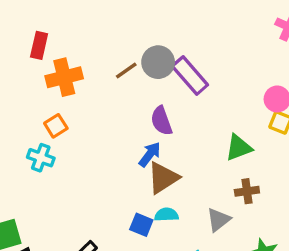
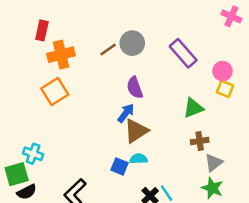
purple rectangle: (190, 76) -> (183, 53), moved
orange square: (56, 126) -> (55, 91), size x1.5
cyan cross: (41, 158) -> (33, 154), moved
gray triangle: (218, 220) -> (214, 163), moved

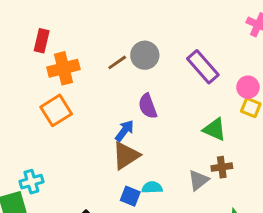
green triangle: (193, 108) -> (215, 129), turned 45
blue arrow: (126, 113) -> (124, 131), moved
brown triangle: (136, 131) -> (126, 155), moved
cyan cross: (33, 154) -> (31, 182), turned -36
gray triangle: (214, 163) -> (199, 180), moved

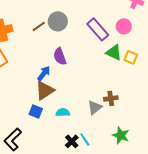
pink circle: (248, 87) -> (124, 26), moved
green triangle: (215, 129) -> (114, 52), moved
blue square: (130, 196) -> (36, 111), moved

